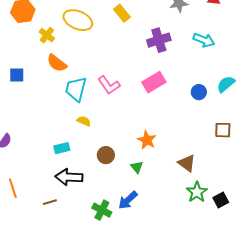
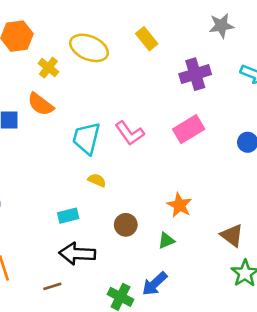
orange semicircle: (57, 63) -> (41, 104), moved
green triangle: (137, 167) -> (166, 241), turned 48

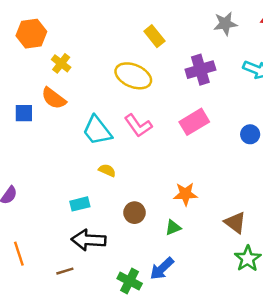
yellow ellipse: (89, 48) -> (133, 76), moved
cyan trapezoid: (86, 138) -> (97, 131), turned -52
orange star: (179, 205) -> (185, 194), turned -30

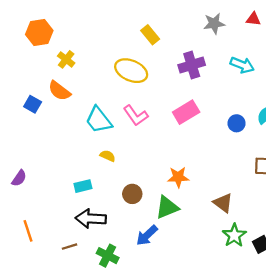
blue square: (24, 113) -> (33, 104), turned 30
green triangle: (173, 228) -> (167, 207), size x1.6
blue arrow: (162, 269) -> (147, 235), moved
green cross: (130, 281) -> (108, 256), moved

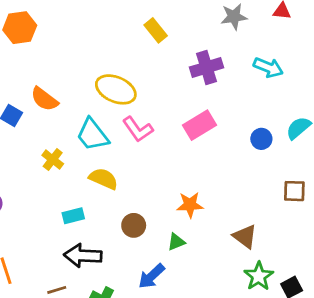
yellow cross: (66, 59) -> (53, 159), moved
yellow ellipse: (131, 71) -> (116, 89), moved
yellow semicircle: (108, 156) -> (103, 179), size x1.5
green triangle: (167, 207) -> (176, 242), size x0.6

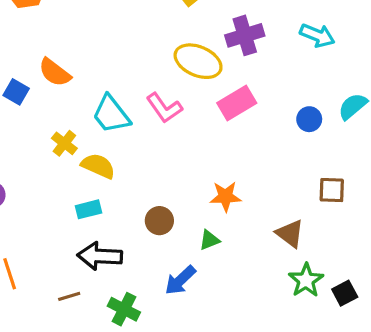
yellow ellipse: (116, 89) -> (198, 61), moved
yellow semicircle: (103, 179) -> (98, 166), moved
brown square: (294, 191) -> (332, 190), moved

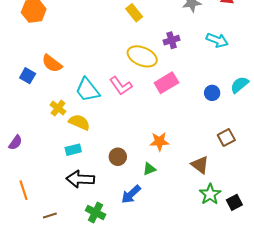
purple cross: (245, 35) -> (172, 40), size x0.7
brown square: (332, 190) -> (226, 137), turned -30
brown line: (69, 296) -> (50, 216), moved

